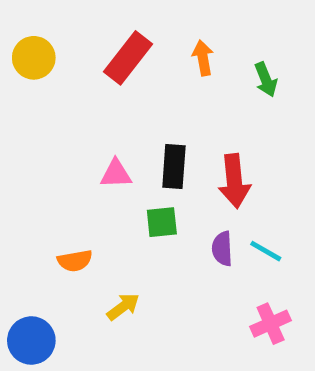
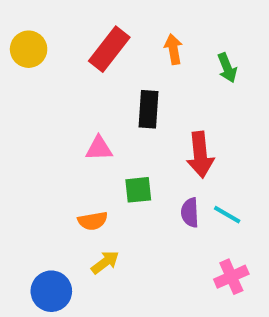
black rectangle: (174, 167) -> (149, 109), moved
orange semicircle: (75, 261) -> (93, 221), moved
blue circle: (31, 341) -> (51, 291), moved

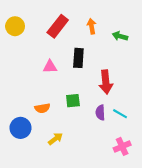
green arrow: (227, 68) -> (120, 36), turned 128
pink triangle: (99, 148) -> (50, 67), moved
orange semicircle: (93, 221) -> (42, 108), moved
blue circle: (51, 291) -> (20, 128), moved

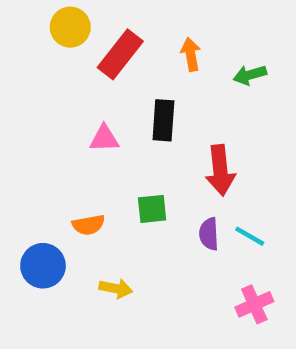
yellow circle: (15, 26) -> (70, 27), moved
green arrow: (120, 36) -> (250, 75), turned -32
yellow arrow: (55, 139) -> (116, 288), turned 48

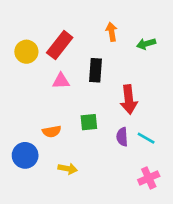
yellow circle: (70, 27) -> (26, 52), moved
red rectangle: (120, 54) -> (60, 45), moved

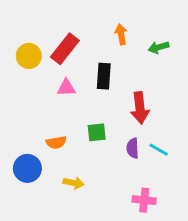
pink cross: (149, 178) -> (144, 200), moved, turned 30

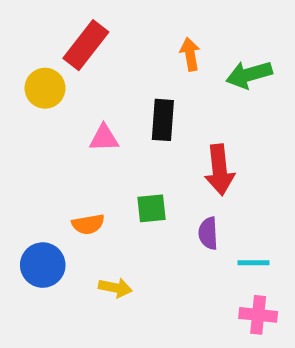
green arrow: (159, 47) -> (249, 75), size x1.4
red rectangle: (65, 49) -> (86, 45), moved
cyan line: (159, 150) -> (254, 263), moved, turned -30
pink cross: (144, 200) -> (258, 315), moved

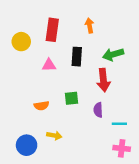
red rectangle: (86, 45) -> (52, 30), moved, turned -30
green arrow: (249, 75) -> (113, 54), moved
blue circle: (43, 265) -> (27, 145), moved

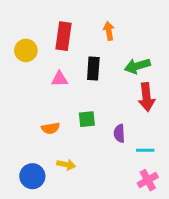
red arrow: (103, 80) -> (146, 97), moved
pink cross: (122, 148) -> (148, 180), turned -35

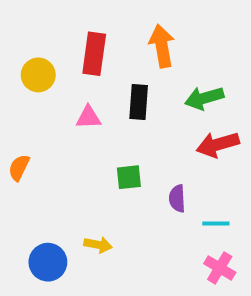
orange arrow: (109, 31) -> (162, 46), size x1.5
red arrow: (146, 97) -> (218, 144), turned 80
orange semicircle: (51, 128) -> (19, 168), moved, turned 126
pink cross: (148, 180) -> (220, 268), turned -30

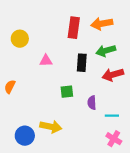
orange arrow: (162, 46) -> (102, 24), moved, turned -90
red rectangle: (94, 54) -> (74, 28), moved
black rectangle: (139, 102) -> (82, 63), moved
yellow arrow: (98, 245) -> (51, 127), size x1.5

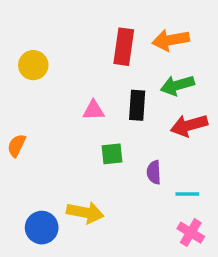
pink triangle: (46, 61) -> (94, 110), moved

